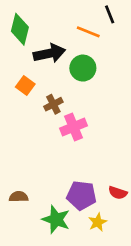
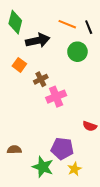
black line: (110, 14) -> (89, 27), moved
green circle: (83, 68) -> (77, 52), moved
red semicircle: (118, 193) -> (90, 126), moved

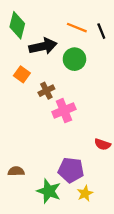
green circle: (77, 52) -> (74, 59), moved

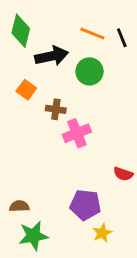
brown cross: (46, 91) -> (56, 109), turned 35
green star: (49, 191) -> (33, 236), moved, turned -30

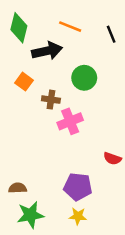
orange line: (92, 34) -> (70, 27), moved
green circle: (90, 71) -> (84, 78), moved
yellow star: (102, 233) -> (78, 216), moved, turned 30

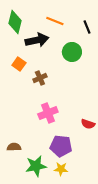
green circle: (84, 78) -> (72, 52), moved
brown cross: (51, 100) -> (40, 78), turned -32
pink cross: (70, 121) -> (48, 113), moved
green star: (30, 215) -> (36, 166), moved

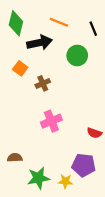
purple pentagon: (61, 146) -> (84, 165), moved

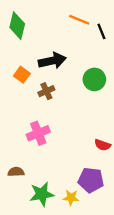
orange line: (59, 22) -> (79, 20), moved
black arrow: (40, 43) -> (52, 61), moved
green circle: (77, 56) -> (94, 79), moved
pink cross: (51, 121) -> (38, 133), moved

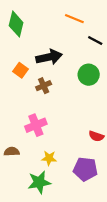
black line: (101, 31) -> (95, 41), moved, turned -40
brown semicircle: (16, 172) -> (12, 152), moved
yellow star: (71, 198) -> (49, 158), moved

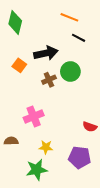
black line: (95, 41) -> (79, 38), moved
green circle: (89, 75) -> (70, 72), moved
brown cross: (44, 86) -> (49, 80), moved

